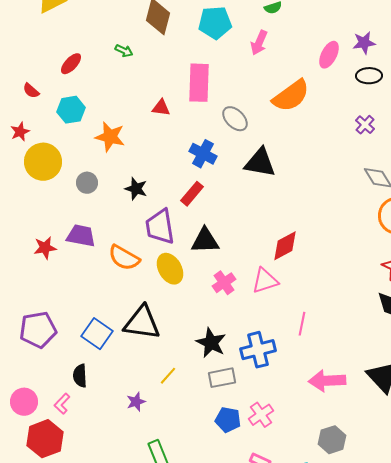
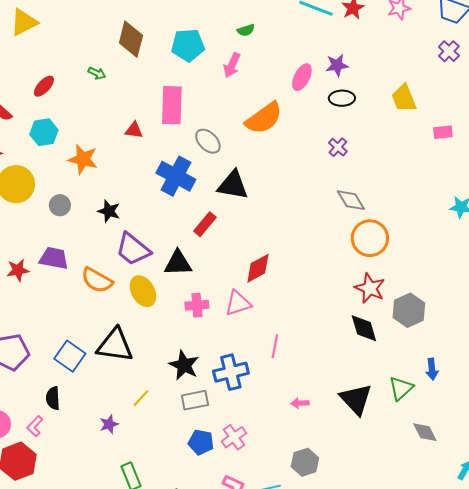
blue cross: (203, 154) -> (176, 176), size x1.4
red rectangle: (192, 194) -> (205, 224), moved
purple trapezoid: (160, 227) -> (133, 249), turned -42
pink cross: (224, 283) -> (197, 305), turned 30
pink arrow: (327, 381) -> (300, 403), size x0.5

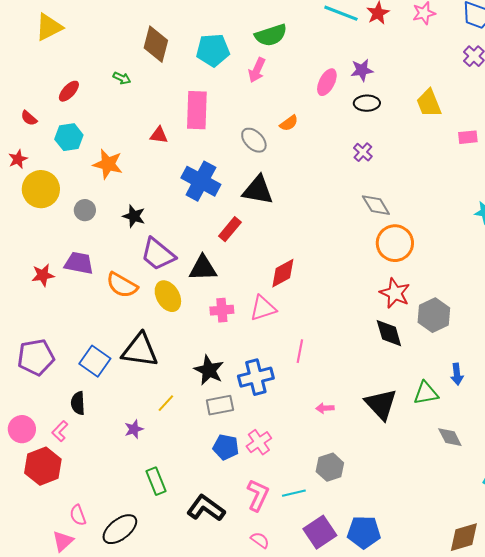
green semicircle: (246, 30) -> (271, 35), size x1.8
orange semicircle: (264, 118) -> (289, 123), size x0.5
gray ellipse: (208, 141) -> (254, 140), moved
green triangle: (401, 388) -> (426, 393), turned 32

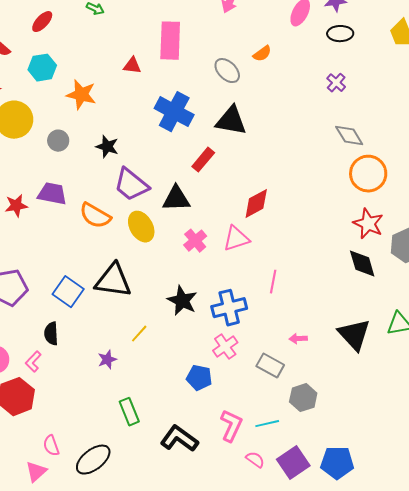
pink cross: (222, 310) -> (195, 241), turned -35
gray rectangle: (220, 405) -> (270, 366), moved, turned 40
pink cross: (259, 442) -> (225, 347), moved
pink semicircle: (260, 540) -> (255, 460), moved

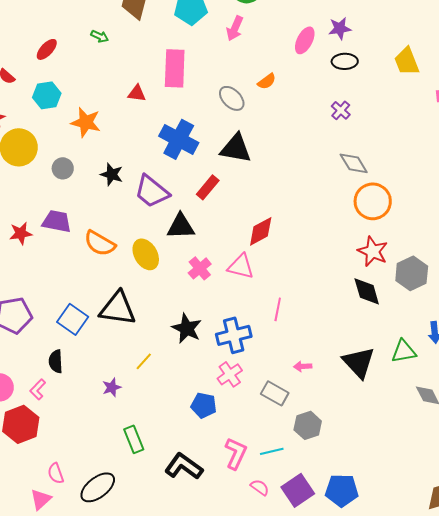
purple trapezoid: (131, 185) -> (152, 191), moved
pink triangle: (236, 239) -> (241, 266), turned 32

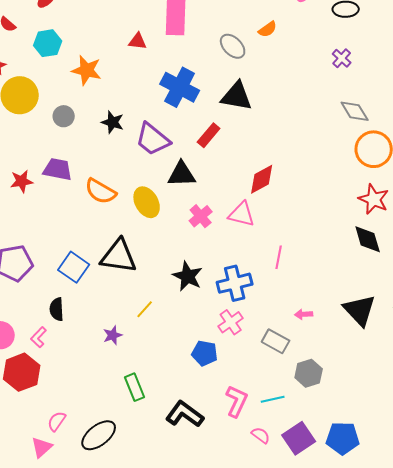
pink semicircle: (56, 473) -> (57, 421), turned 55

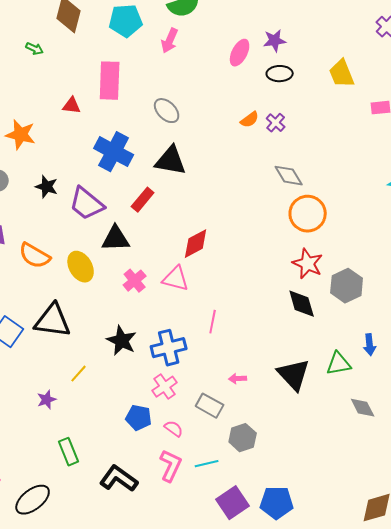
orange semicircle: (268, 29) -> (250, 120), moved
pink semicircle: (261, 435) -> (174, 429), moved

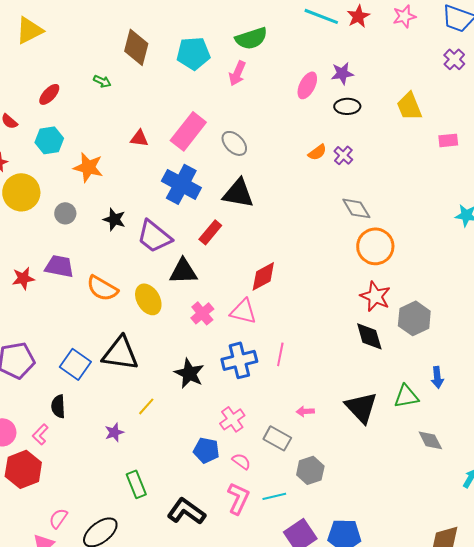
pink rectangle: (110, 81) -> (188, 131), moved, turned 36
blue cross: (169, 348) -> (239, 360), moved

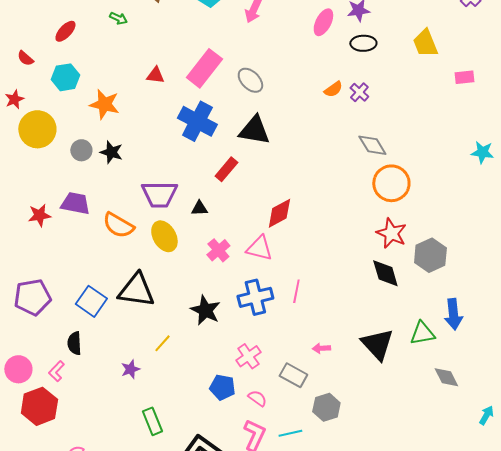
black star: (114, 219) -> (111, 152), moved
purple trapezoid: (154, 236) -> (159, 194), moved, turned -39
black triangle: (183, 271) -> (199, 208), size x0.6
blue arrow: (437, 377) -> (453, 314), size x1.4

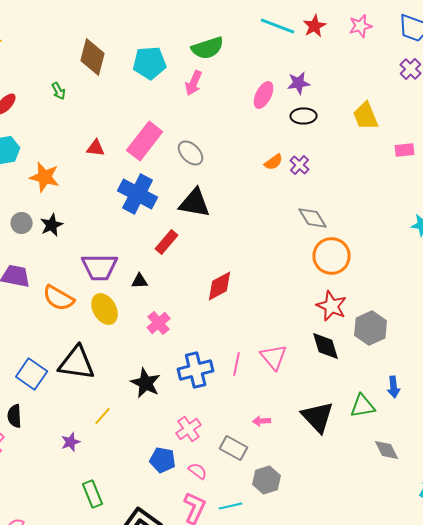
green arrow: (118, 18) -> (59, 91), turned 36
black star: (111, 152) -> (52, 225), turned 30
pink triangle: (259, 248) -> (274, 357), moved, turned 36
blue arrow: (453, 314) -> (394, 387), size x0.7

